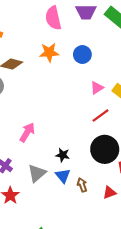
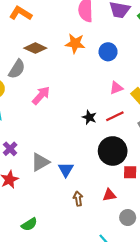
pink arrow: (27, 132) -> (41, 95), moved
black star: (63, 155) -> (89, 117), moved
brown arrow: (82, 185) -> (78, 199), moved

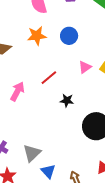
red line: (115, 116) -> (49, 78), moved
blue triangle: (66, 170) -> (48, 171), moved

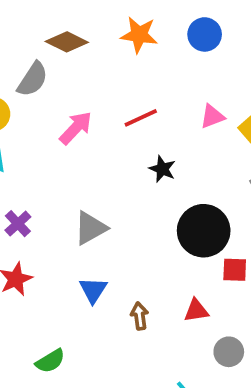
blue circle: (69, 36) -> (205, 34), moved
gray triangle: (32, 153) -> (90, 228), moved

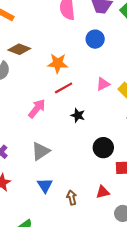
orange star: (139, 35) -> (58, 63), moved
pink arrow: (76, 128) -> (37, 109), moved
black circle: (204, 231) -> (103, 148), size x0.7

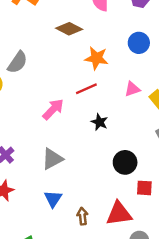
blue circle: (95, 39) -> (139, 43), moved
brown diamond: (19, 49) -> (69, 29), moved
orange star: (58, 63) -> (96, 58), moved
red triangle: (103, 192) -> (119, 214), size x1.6

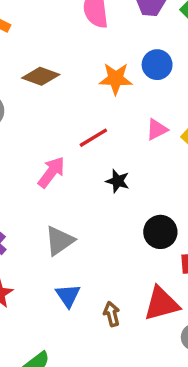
brown diamond: (69, 29) -> (41, 76), moved
orange star: (96, 58) -> (116, 79), moved

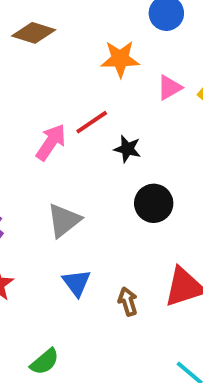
orange star: (116, 79) -> (120, 59), moved
red line: (93, 138) -> (92, 122), moved
black circle: (160, 232) -> (154, 203), moved

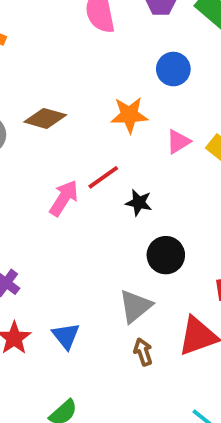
brown diamond: (34, 33) -> (45, 118), moved
gray triangle: (64, 220) -> (135, 306), moved
blue triangle: (77, 283) -> (66, 336), moved

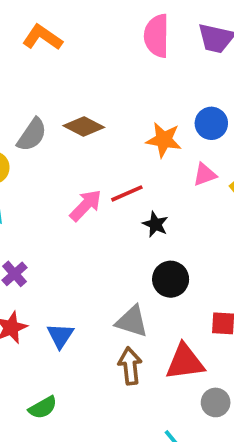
blue circle: (173, 69) -> (211, 123), moved
gray triangle: (135, 306) -> (132, 321), turned 45
brown arrow: (143, 352) -> (130, 366), size x1.4

